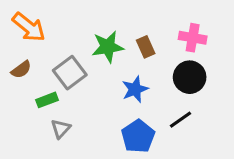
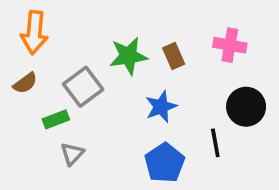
orange arrow: (29, 27) -> (34, 32), turned 56
black circle: (190, 77) -> (246, 107), moved
black line: (181, 120) -> (215, 143), turned -65

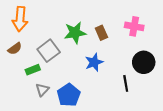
blue pentagon: (165, 163) -> (69, 95), moved

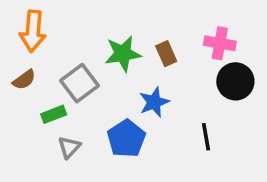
black circle: (144, 62) -> (235, 81), moved
blue pentagon: (69, 95) -> (126, 139), moved

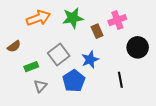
orange arrow: (33, 31) -> (38, 18), moved, turned -115
pink cross: (220, 43) -> (117, 20), moved, turned -30
green star: (123, 54) -> (73, 18), moved
gray square: (80, 83) -> (59, 54), moved

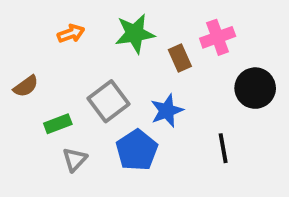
orange arrow: (38, 18) -> (71, 34), size x0.6

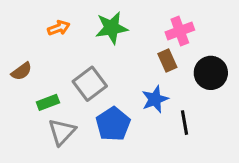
brown rectangle: (180, 58) -> (167, 60), moved
blue star: (167, 111) -> (155, 99), moved
gray triangle: (75, 159) -> (62, 132), size x1.4

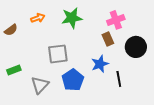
brown semicircle: (22, 71) -> (11, 30), moved
gray square: (90, 84) -> (58, 54), turned 30
green rectangle: (48, 102) -> (14, 70), moved

